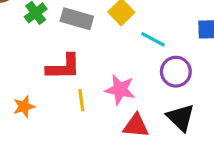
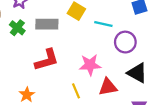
yellow line: (81, 100) -> (76, 91), moved

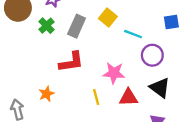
gray rectangle: (47, 24) -> (77, 26), turned -75

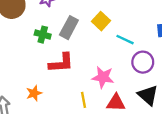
green cross: (46, 26) -> (43, 35), moved, turned -35

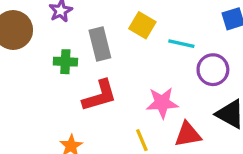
gray rectangle: (69, 28) -> (100, 44), turned -30

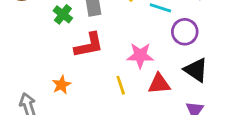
green cross: (65, 62) -> (63, 14), turned 30

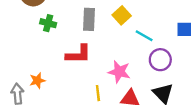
green cross: (63, 14) -> (48, 23), moved, turned -35
orange star: (61, 85) -> (37, 81), moved

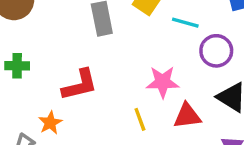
green cross: (48, 23) -> (17, 66), moved
red L-shape: (78, 54) -> (80, 85), moved

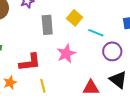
pink star: (163, 82) -> (66, 54), moved, turned -30
yellow line: (140, 119) -> (43, 86), moved

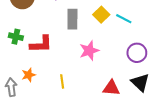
cyan line: (96, 33) -> (124, 19), moved
red L-shape: (30, 62) -> (41, 44), moved

